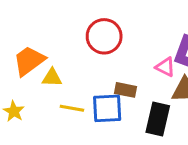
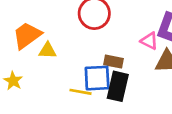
yellow line: (72, 108) -> (81, 92), moved
black rectangle: (158, 119) -> (118, 86), moved

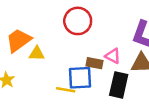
pink triangle: (149, 41) -> (113, 56), moved
black rectangle: (118, 86) -> (119, 85), moved

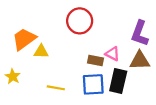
blue square: (80, 78) -> (93, 84), moved
yellow line: (66, 90) -> (56, 88), moved

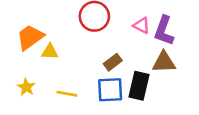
pink triangle: (113, 54) -> (142, 25), moved
brown rectangle: (95, 61) -> (113, 62), turned -49
yellow star: (13, 76) -> (26, 87), moved

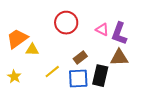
yellow line: (67, 94) -> (52, 72), moved, turned -49

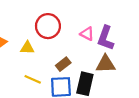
yellow triangle: (32, 50) -> (27, 48), moved
yellow line: (52, 72) -> (33, 79), turned 63

